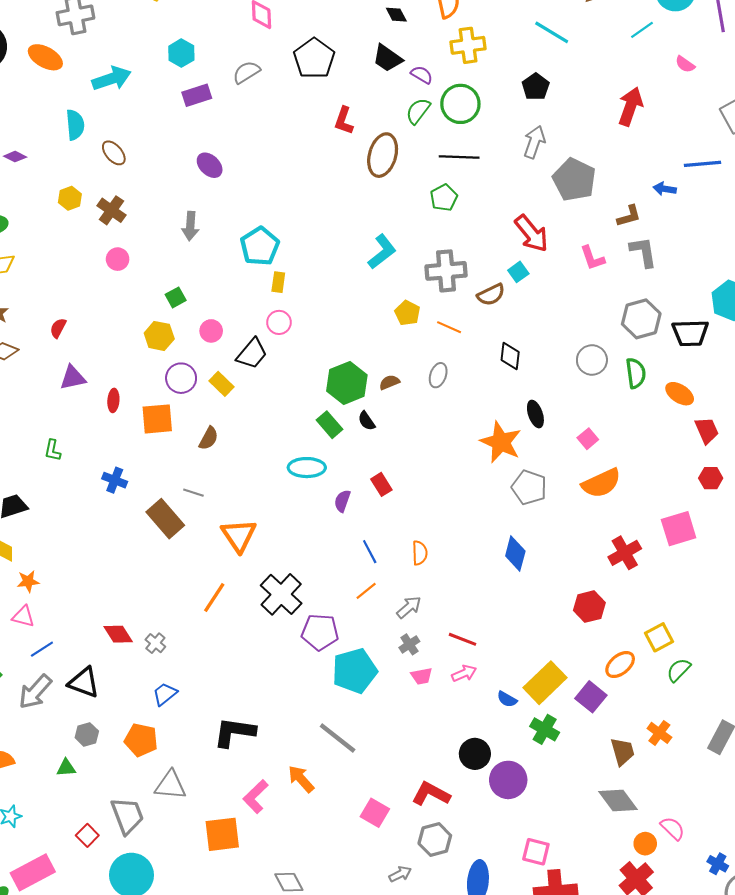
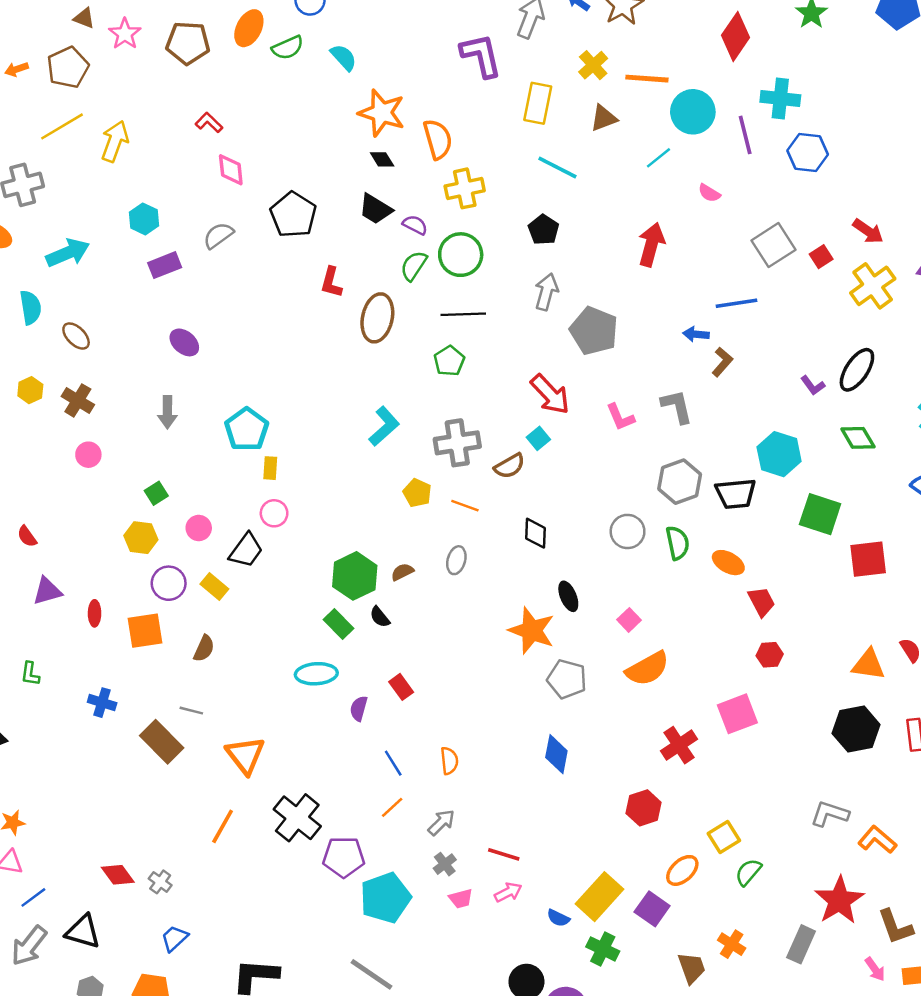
brown L-shape: (629, 216) -> (722, 362), moved, turned -30
red semicircle: (58, 328) -> (27, 536), turned -60

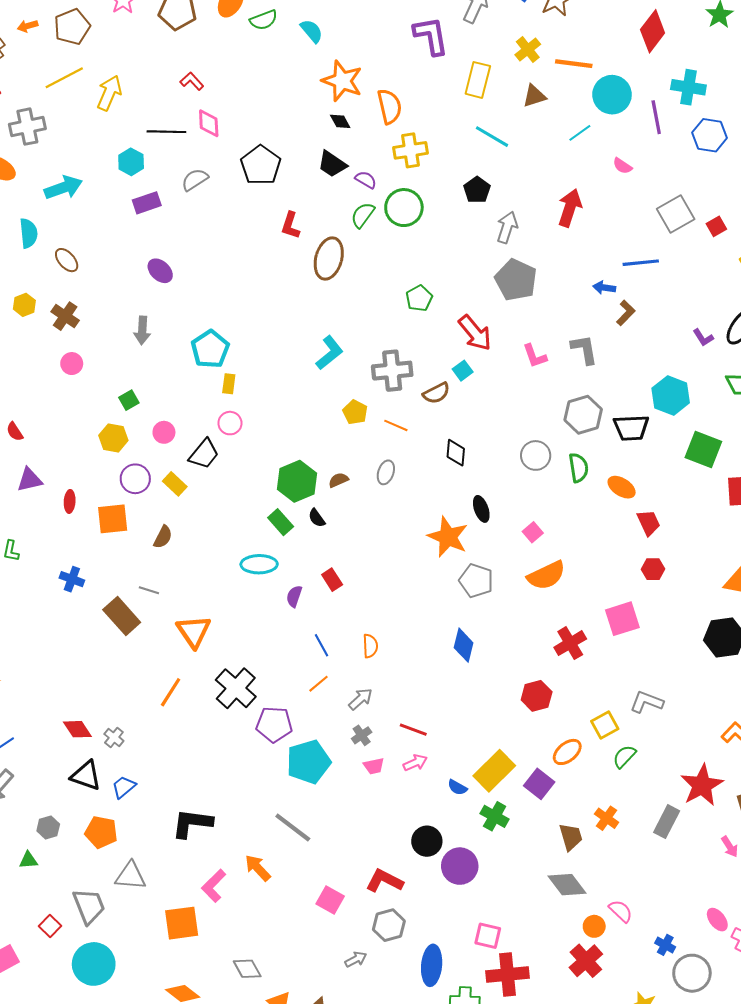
gray arrow: (546, 292) -> (507, 227), moved
black line: (463, 314) -> (166, 132), moved
green pentagon: (449, 361) -> (419, 298), moved
gray L-shape: (830, 814) -> (647, 702), moved
black triangle: (83, 932) -> (86, 776), moved

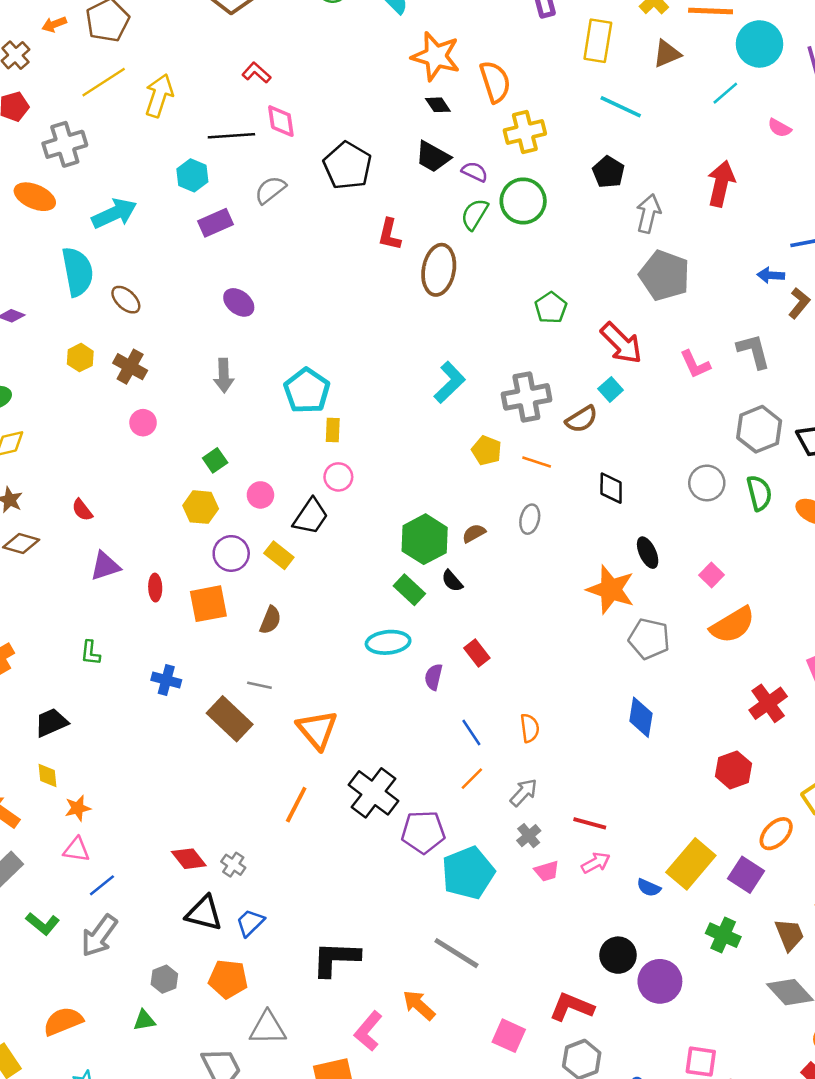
cyan semicircle: (28, 233) -> (78, 272), size x1.4
green cross: (495, 816) -> (723, 935), moved

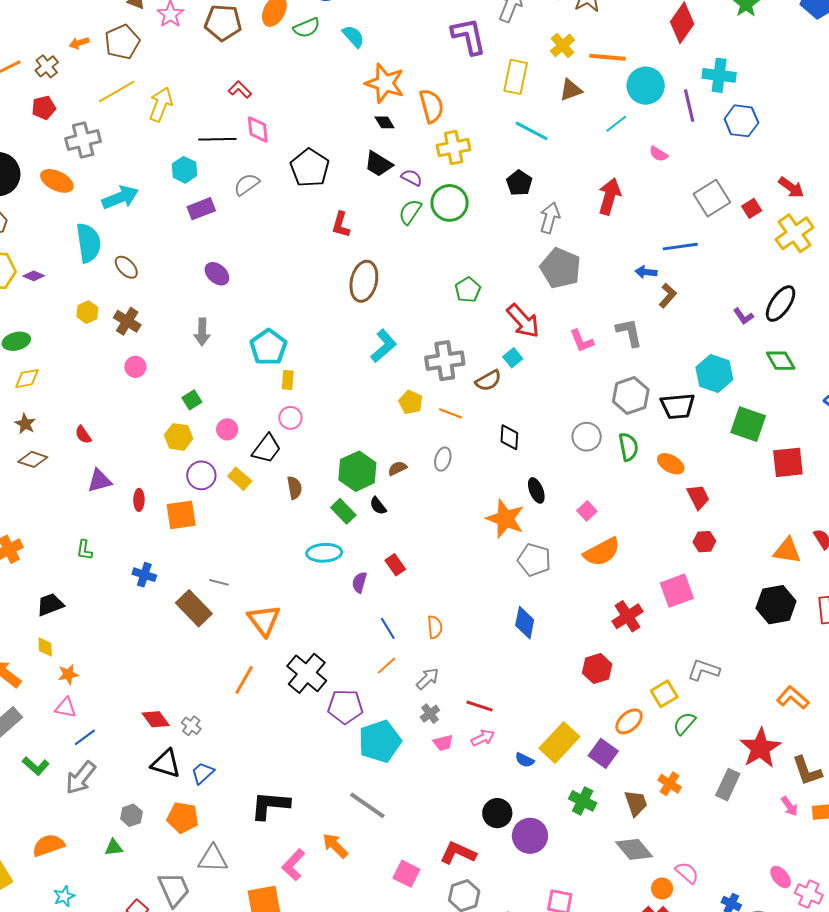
brown ellipse: (439, 270) -> (364, 281), moved
brown semicircle: (270, 620) -> (294, 488), moved, turned -35

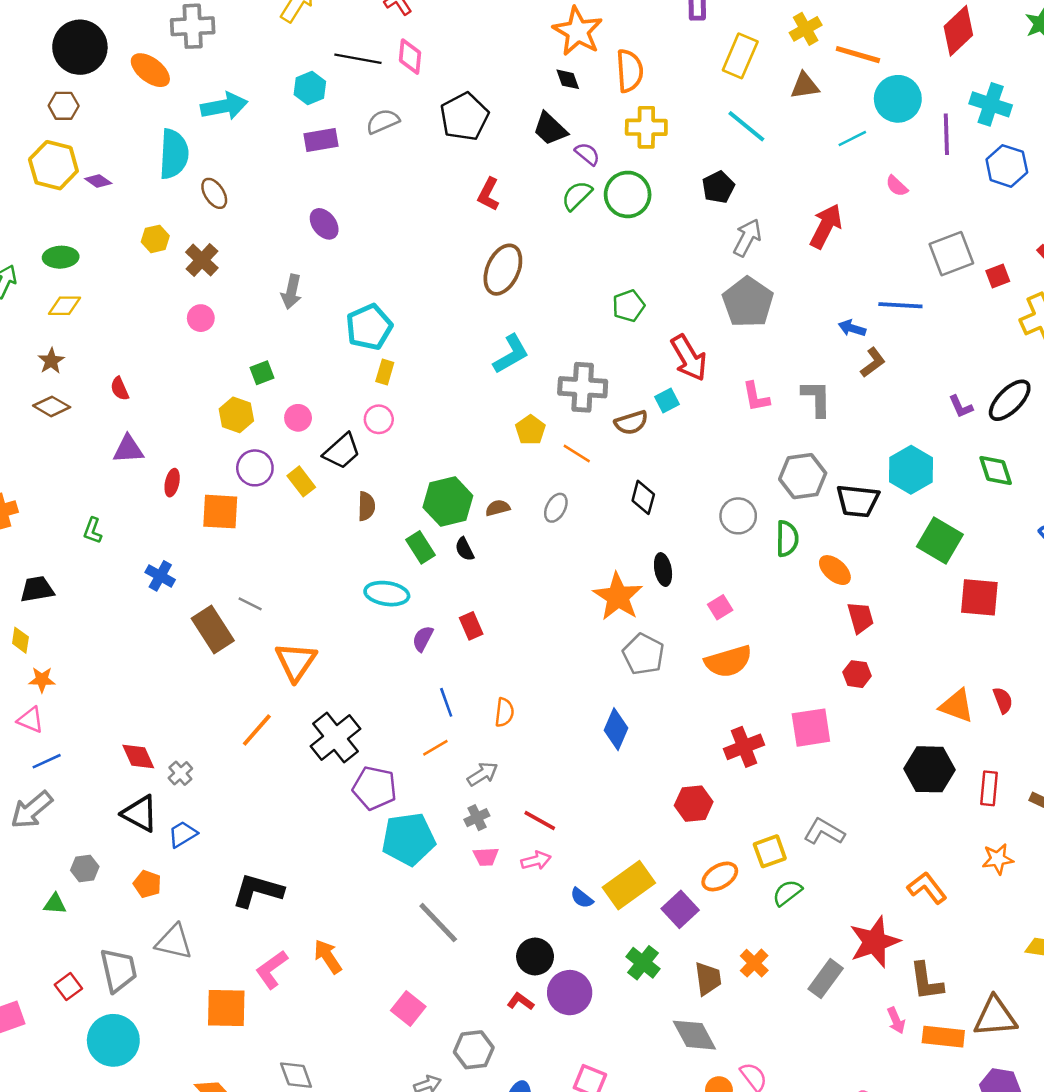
gray line: (367, 805) -> (438, 923), moved
orange pentagon: (183, 818) -> (147, 884), size x0.7
red L-shape: (458, 853) -> (520, 1001), moved, size x0.6

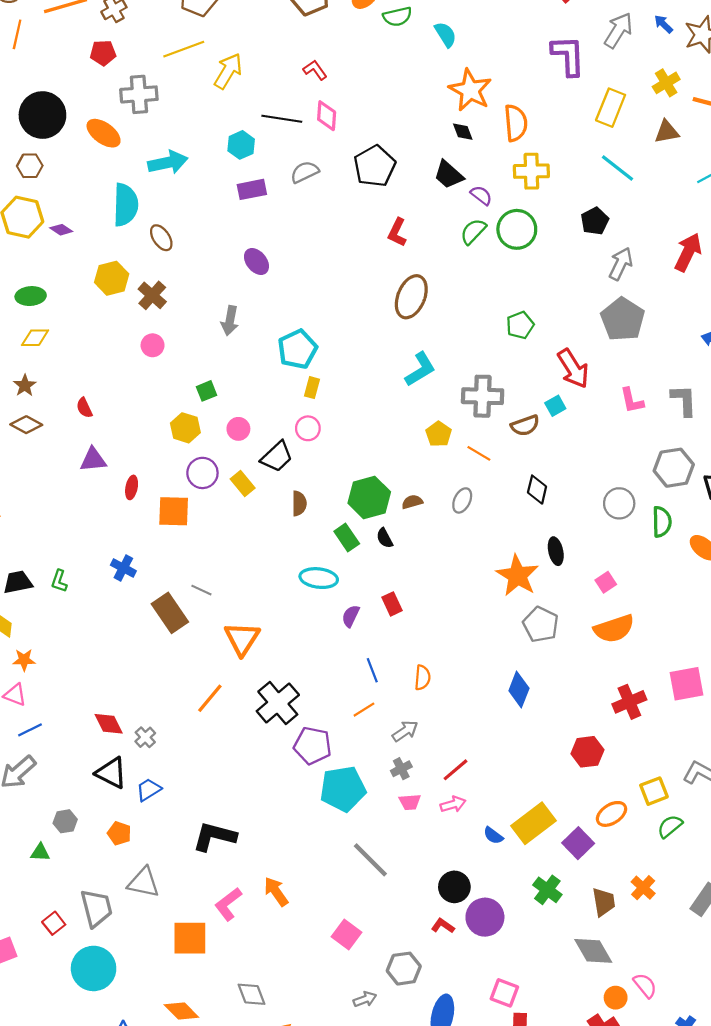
yellow hexagon: (155, 239) -> (112, 278), size x1.4
green L-shape: (93, 531) -> (59, 581), moved
red line: (540, 821) -> (455, 770), turned -68

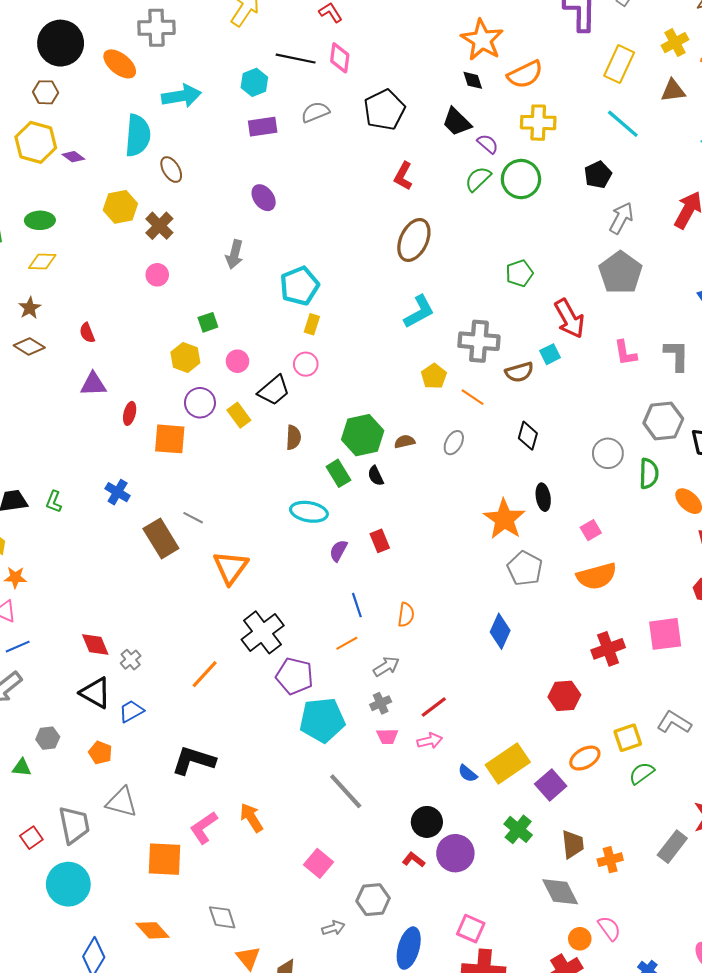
orange semicircle: (516, 123) -> (525, 74), turned 66
orange line: (210, 698) -> (205, 674), moved
orange cross: (643, 888) -> (610, 860), moved, turned 30

